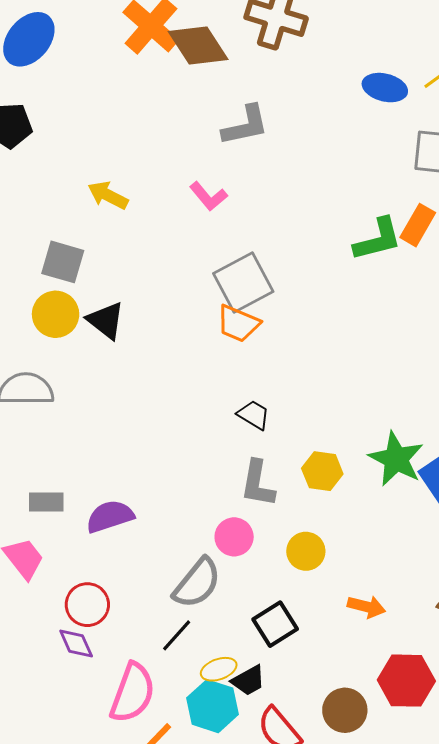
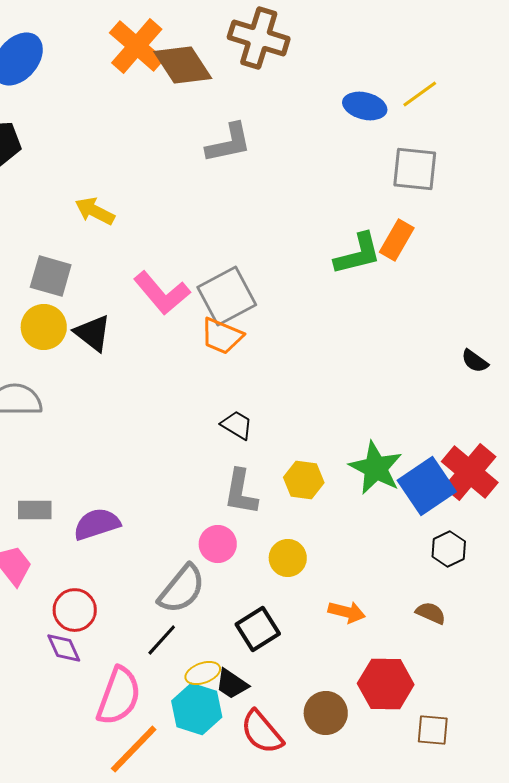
pink L-shape: (208, 196) -> (162, 293), moved, size x1.5
black trapezoid: (248, 681) -> (232, 684), turned 63

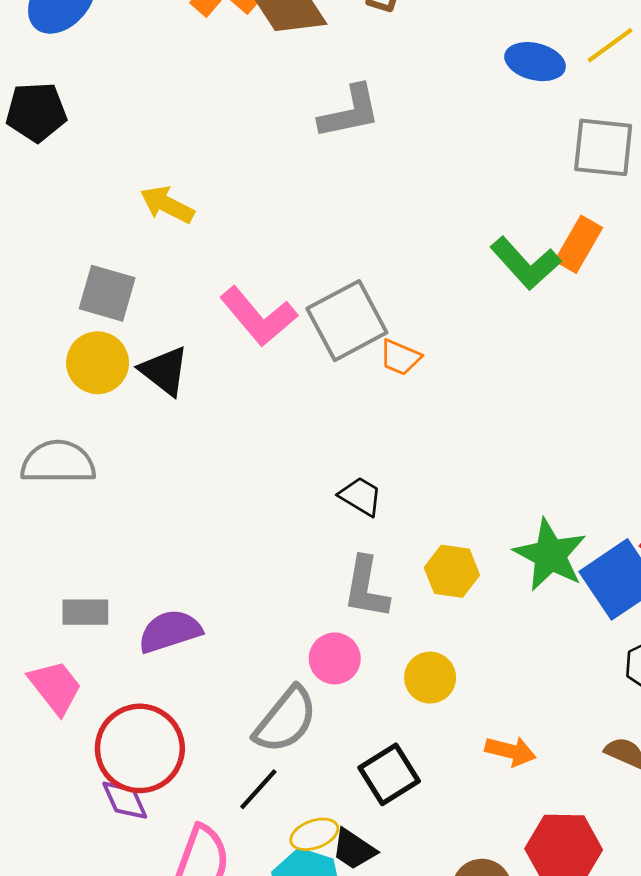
green L-shape: (358, 254) -> (525, 263), turned 62
orange trapezoid: (222, 336) -> (400, 357), moved, size x0.7
red circle: (75, 610) -> (140, 748), size x1.5

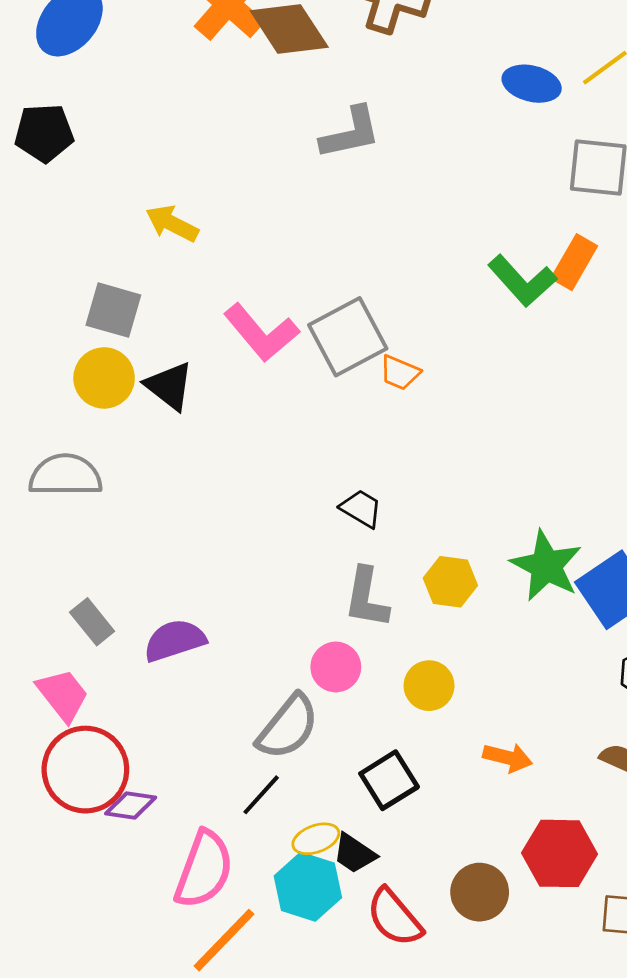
gray rectangle: (85, 612) -> (92, 622), turned 51
red circle: (140, 748) -> (85, 770), moved
purple diamond: (125, 800) -> (131, 805), turned -57

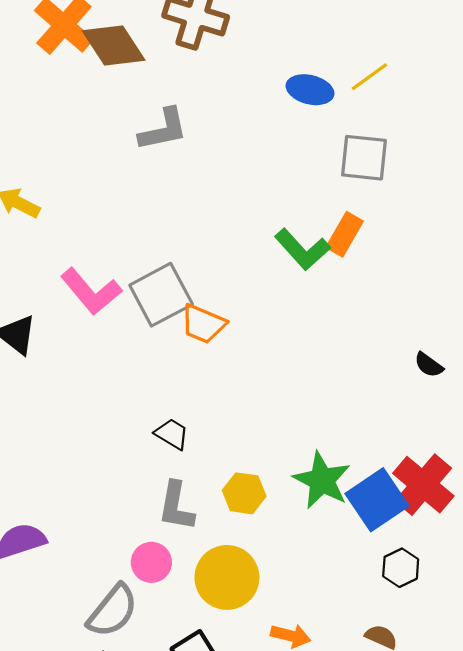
orange trapezoid: (400, 373) -> (203, 324), size x1.4
yellow circle: (429, 686) -> (227, 577), size x1.6

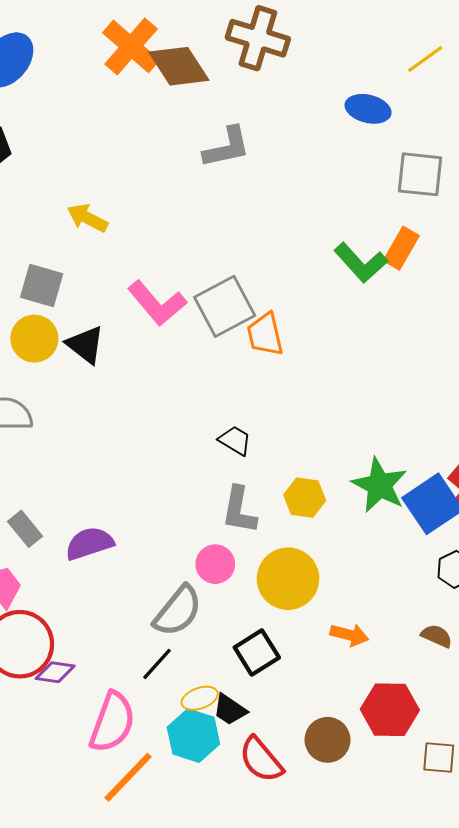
yellow line: (369, 77) -> (425, 59), moved
orange trapezoid: (203, 324) -> (265, 334), turned 54

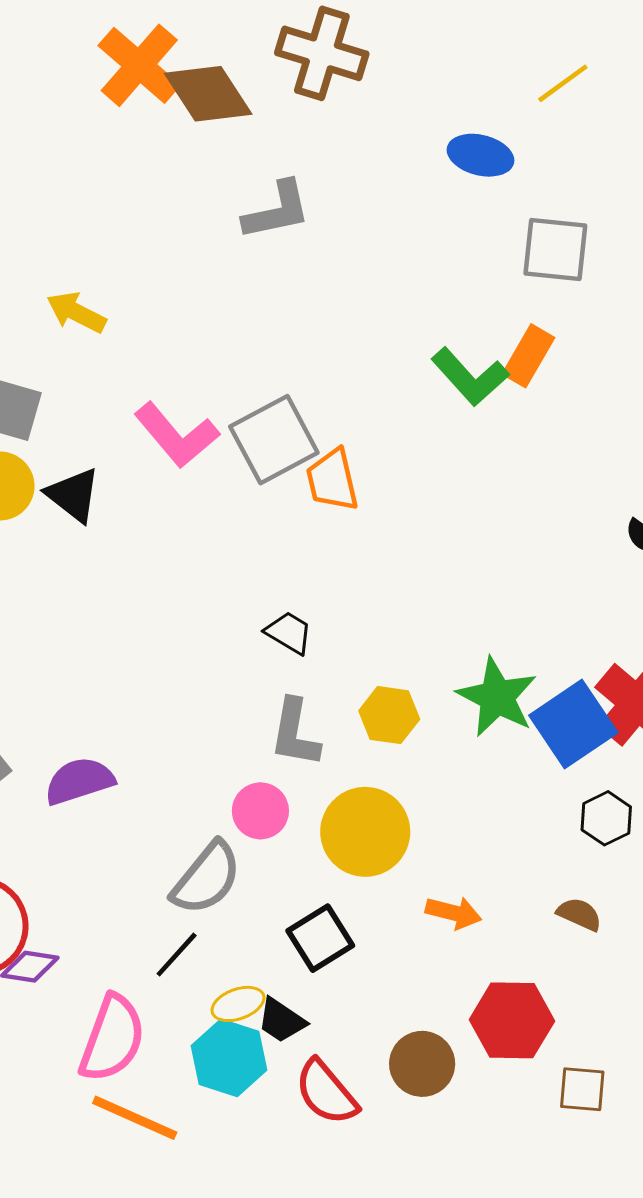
orange line: (128, 777) -> (135, 1118), turned 70

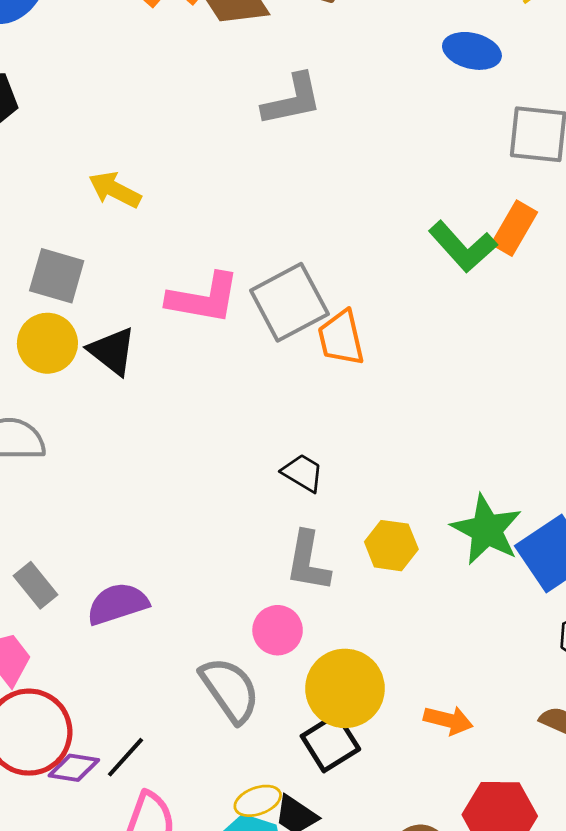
pink L-shape: (177, 435) -> (203, 298), turned -40
yellow circle: (365, 832) -> (345, 688), moved
gray semicircle: (207, 878) -> (230, 690), turned -74
black line: (177, 955) -> (125, 757), moved

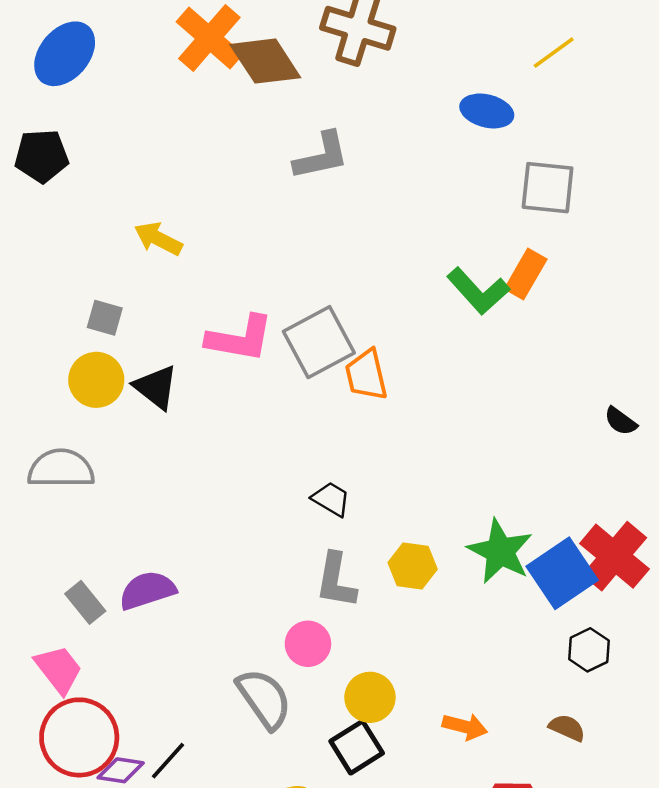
gray square: (57, 276) -> (105, 318), size x0.7
purple semicircle: (118, 604) -> (147, 590), moved
yellow circle: (345, 688) -> (370, 697), size x0.7

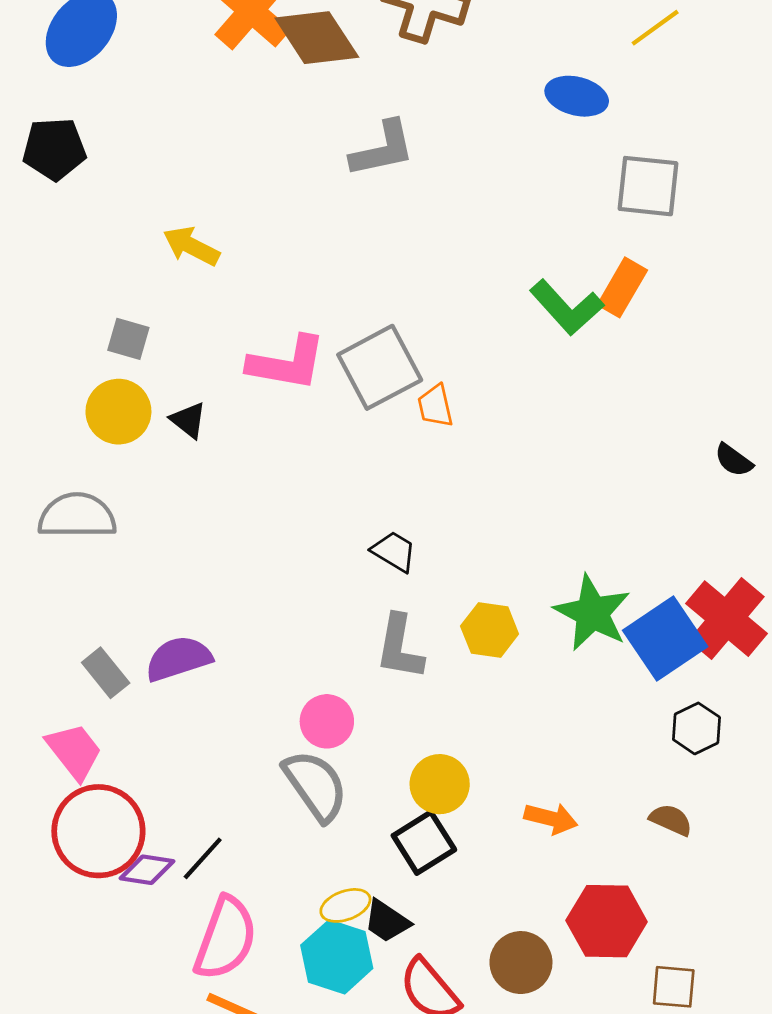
orange trapezoid: (366, 375) -> (435, 406), size x0.7
black triangle: (156, 387) -> (188, 420), size x0.7
pink circle: (308, 644) -> (327, 721), moved

